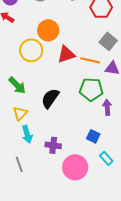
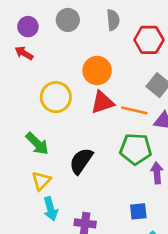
orange circle: (48, 30) -> (97, 70), moved
blue square: (93, 136) -> (138, 211), turned -32

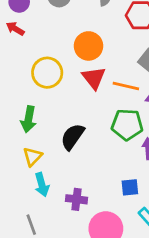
red triangle: (102, 102) -> (94, 78), turned -50
green arrow: (37, 144) -> (28, 119), turned 55

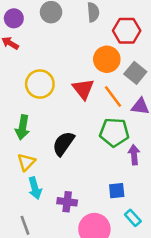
orange circle: (89, 46) -> (107, 59), moved
orange line: (126, 86) -> (113, 96), turned 40

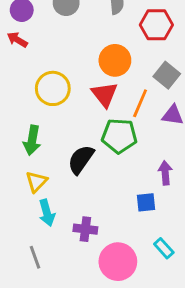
orange circle: (107, 59) -> (115, 60), moved
orange line: (113, 96) -> (140, 103), turned 60
green pentagon: (114, 132) -> (119, 136), moved
blue square: (117, 191) -> (146, 202), moved

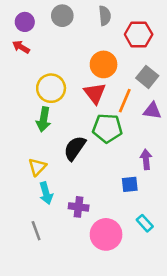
green arrow: (32, 140) -> (44, 119), moved

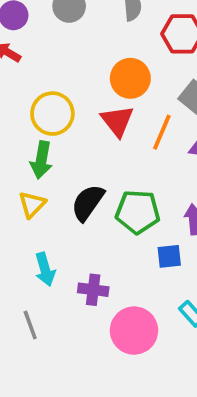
green pentagon: (107, 128) -> (138, 212), moved
yellow triangle: (37, 167) -> (32, 204), moved

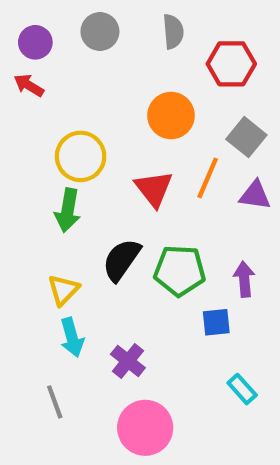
red triangle: (117, 121) -> (154, 189), moved
yellow triangle: (32, 204) -> (63, 290), moved
purple cross: (93, 290) -> (128, 361), turned 32
pink circle: (134, 331) -> (145, 428), moved

